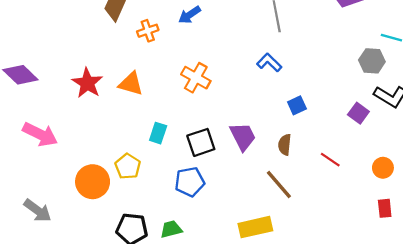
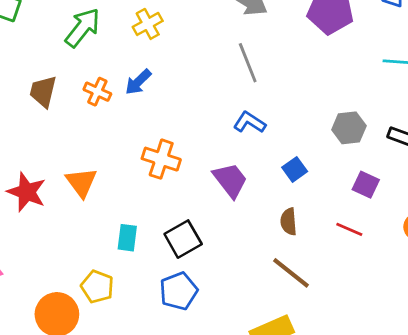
orange cross: (148, 31) -> (97, 92), moved, turned -36
gray hexagon: (372, 61) -> (349, 128), moved
orange triangle: (131, 84) -> (81, 182), turned 48
purple square: (358, 113) -> (366, 185), moved
purple trapezoid: (243, 136) -> (230, 180), moved

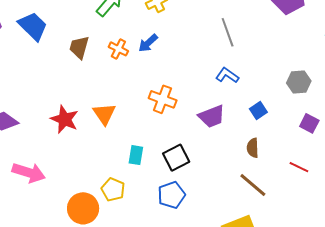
purple trapezoid: (230, 180) -> (212, 116), turned 104
red line: (349, 229) -> (299, 167), moved

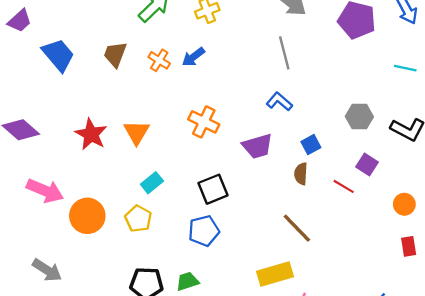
blue trapezoid: (33, 26) -> (58, 55), moved
brown semicircle: (253, 148) -> (301, 174), moved
cyan rectangle: (136, 155) -> (152, 183), moved, turned 36
red line: (299, 167) -> (344, 186), moved
orange circle: (83, 208) -> (87, 216), moved

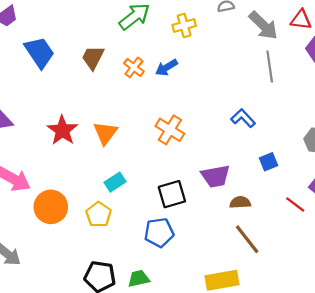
gray line: (284, 53) -> (270, 66), moved
purple trapezoid: (257, 146) -> (216, 176), moved
brown semicircle: (301, 174) -> (240, 202), moved, turned 78

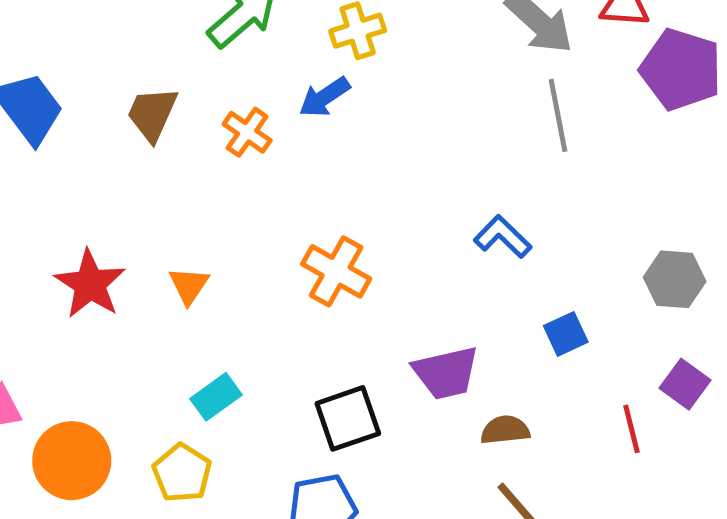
blue arrow: (166, 68) -> (324, 97), moved
orange triangle: (105, 133) -> (189, 285), size x0.7
red line: (295, 205) -> (632, 429), turned 42

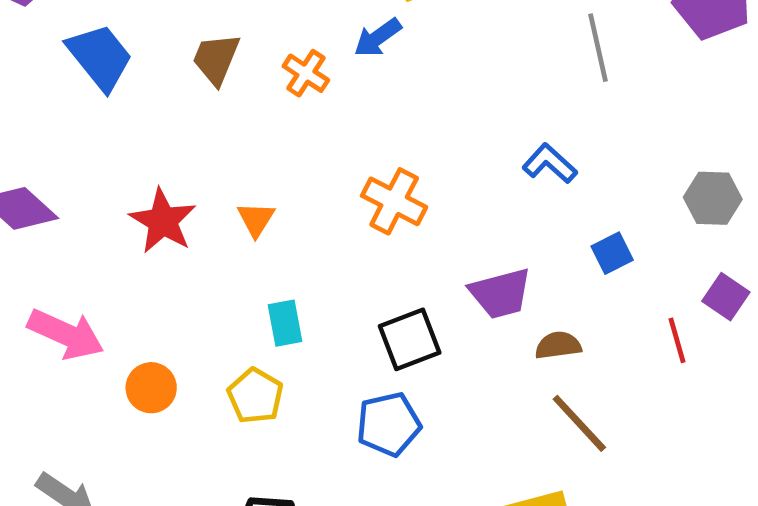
cyan rectangle: (216, 397) -> (285, 323), turned -63
orange circle: (72, 461) -> (151, 388), size x0.7

